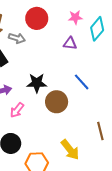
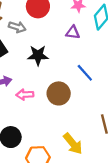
black star: (37, 83) -> (38, 55), moved
pink arrow: (17, 110) -> (25, 95), moved, turned 49

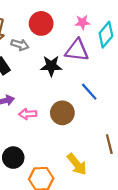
purple triangle: (73, 32) -> (77, 50), size x1.6
black star: (38, 55) -> (51, 66), moved

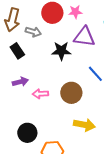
pink star: (82, 22) -> (75, 12), moved
yellow arrow: (77, 164) -> (84, 125), moved, turned -40

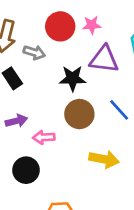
brown circle: (71, 93) -> (79, 114), moved
yellow arrow: (84, 125) -> (104, 159), moved
black circle: (27, 133) -> (26, 170), moved

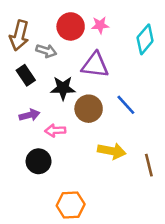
purple triangle: (104, 59) -> (95, 65), moved
black star: (73, 78) -> (63, 88), moved

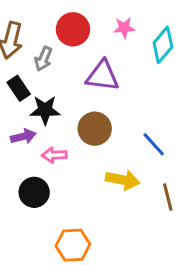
pink star: (100, 25) -> (124, 28), moved
gray arrow: (46, 51) -> (43, 59), turned 96
black star: (63, 88) -> (45, 110), moved
blue line: (126, 105) -> (154, 144), moved

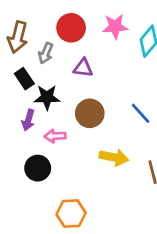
pink star: (124, 28) -> (115, 26), size x1.4
purple triangle: (102, 76) -> (83, 68), moved, size x0.7
purple arrow: (23, 136) -> (28, 120), turned 120
blue line: (154, 144) -> (141, 113), moved

